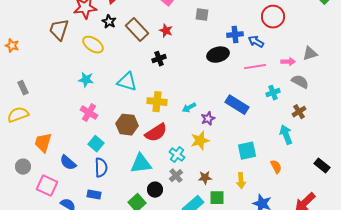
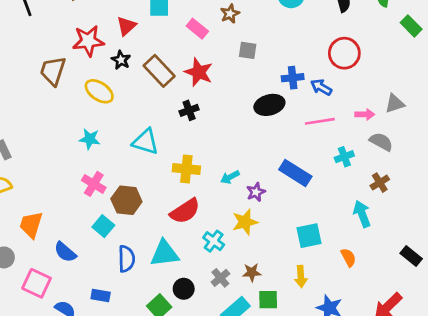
red star: (166, 31) -> (199, 72), size x1.5
brown hexagon: (127, 125) -> (126, 200), moved
blue semicircle: (101, 168) -> (126, 259), moved
gray cross: (176, 176) -> (220, 278), moved

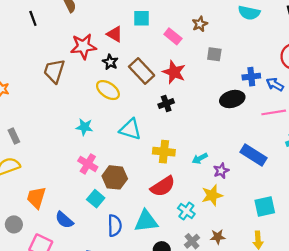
red triangle: (126, 26) -> (115, 34), turned -48
yellow ellipse: (99, 91) -> (108, 90), moved

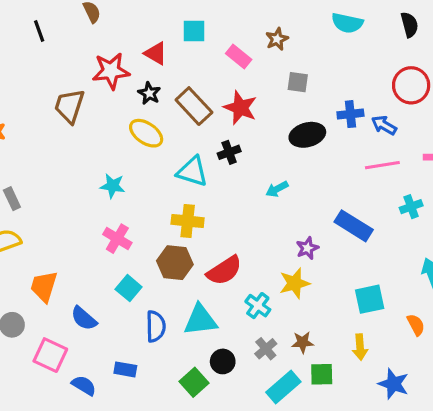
black ellipse: (232, 99) -> (307, 135), moved
cyan triangle: (130, 129) -> (192, 172), moved
yellow cross: (164, 152) -> (188, 221), moved
cyan arrow: (200, 158) -> (277, 189), moved
brown hexagon: (115, 177) -> (175, 263), moved

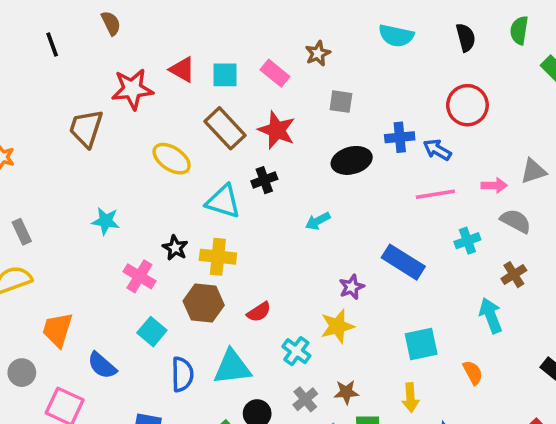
cyan square: (194, 31) -> (225, 75), moved
black star: (149, 93) -> (175, 248), moved
cyan star: (113, 186) -> (106, 221), moved
red semicircle: (224, 270) -> (259, 312), size x0.6

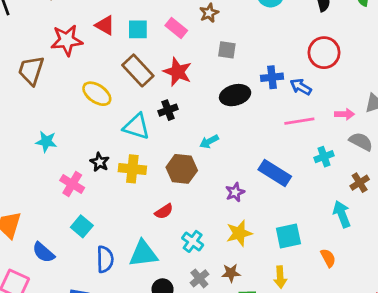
brown hexagon: (204, 303) -> (182, 169), moved
yellow star: (337, 326) -> (239, 233), moved

